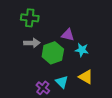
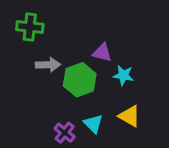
green cross: (30, 18) -> (30, 27), moved

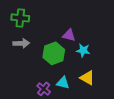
gray arrow: (48, 65) -> (21, 43), moved
cyan triangle: (93, 124) -> (63, 83), turned -32

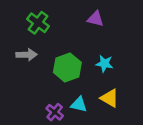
green cross: (20, 18) -> (38, 23), moved, turned 30
purple triangle: (69, 35) -> (96, 19), moved

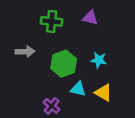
green cross: (38, 23) -> (52, 21), moved, turned -30
cyan triangle: (79, 104) -> (78, 89), moved

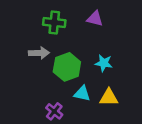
gray arrow: (25, 52) -> (39, 53), moved
yellow triangle: (103, 93) -> (109, 97), turned -30

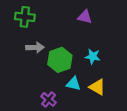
green cross: (54, 22) -> (25, 17), moved
yellow triangle: (109, 97) -> (97, 87), turned 30

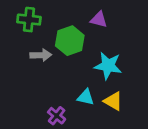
cyan star: (93, 56) -> (108, 66), size x1.5
green hexagon: (60, 60) -> (70, 41), moved

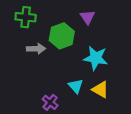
purple triangle: (99, 20) -> (87, 17), turned 42
cyan triangle: (86, 97) -> (76, 86), turned 35

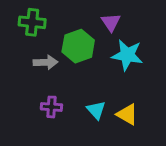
cyan star: (96, 58) -> (127, 55), moved
purple cross: (50, 102) -> (51, 107), moved, turned -35

